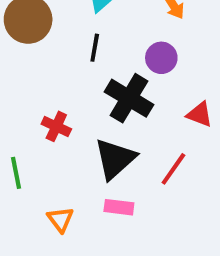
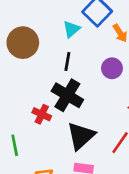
black cross: (129, 98) -> (67, 95), moved

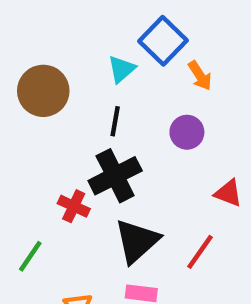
black cross: (67, 95) -> (115, 176), turned 32
green line: (15, 145) -> (30, 256), turned 45

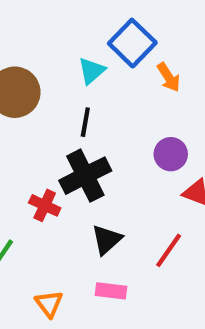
purple circle: (187, 132) -> (171, 154), moved
black triangle: (137, 241) -> (107, 240), size x0.7

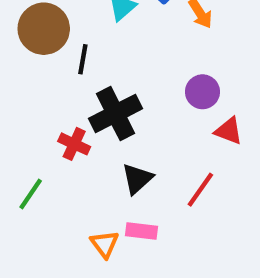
black line: (85, 122) -> (83, 59), moved
orange triangle: (49, 304) -> (105, 244), moved

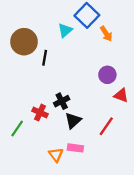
black cross: (115, 114) -> (62, 101), moved, size x0.6
red cross: (74, 144) -> (40, 113), moved

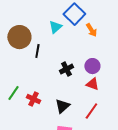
red triangle: (121, 95) -> (92, 84), moved
black cross: (62, 101) -> (66, 69), moved
green line: (17, 129) -> (13, 93), moved

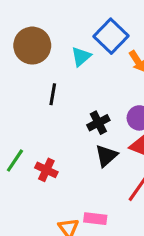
brown circle: (19, 37) -> (32, 46), moved
black triangle: (62, 106) -> (106, 156), moved

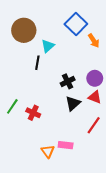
cyan triangle: (81, 57) -> (48, 46), moved

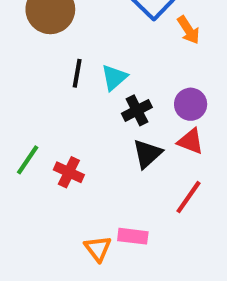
cyan triangle: (48, 46) -> (114, 77), moved

